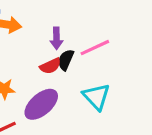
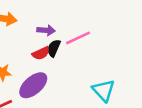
purple arrow: (57, 38) -> (46, 30), turned -84
cyan triangle: (96, 97) -> (104, 90), moved

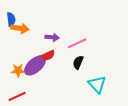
black semicircle: (54, 48) -> (78, 62), moved
purple ellipse: (33, 85) -> (35, 65), moved

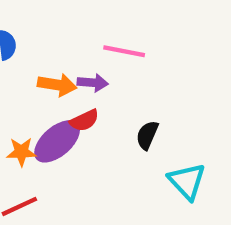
orange arrow: (20, 28) -> (57, 85), moved
pink line: (77, 43) -> (124, 51), moved, turned 36

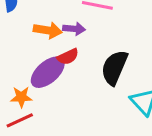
black semicircle: (147, 135) -> (114, 68), size x1.6
orange star: (21, 152) -> (21, 97), moved

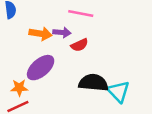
red semicircle: (68, 57) -> (80, 45), moved
black semicircle: (114, 68) -> (93, 83), moved, turned 72

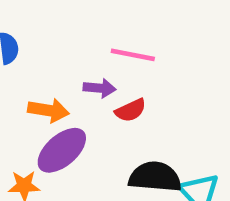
orange arrow: (41, 34) -> (49, 110), moved

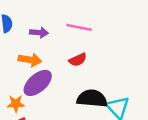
purple arrow: (100, 88) -> (39, 33), moved

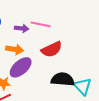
pink line: (79, 27) -> (41, 24), moved
red semicircle: (78, 60) -> (52, 49), size x1.5

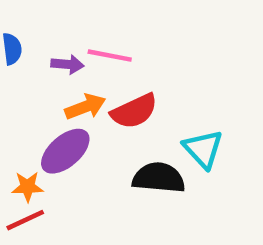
orange arrow: (15, 49) -> (85, 107), moved, turned -30
cyan triangle: (83, 86) -> (203, 149), moved

